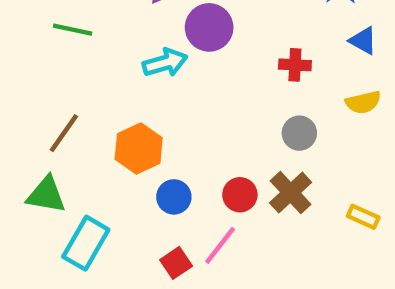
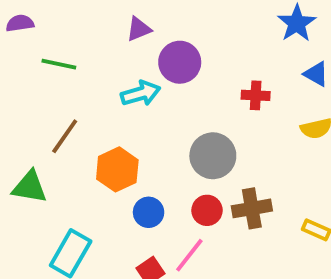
brown line: (64, 133) -> (65, 136), moved
gray circle: (299, 133) -> (213, 156), moved, size x1.5
brown cross: (291, 193) -> (252, 208), turned 33
green triangle: (46, 195) -> (30, 187), moved

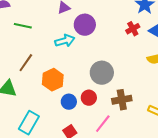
red cross: (256, 95) -> (133, 29), moved, turned -32
red circle: (207, 210) -> (89, 98), moved
pink line: (189, 255) -> (103, 124), moved

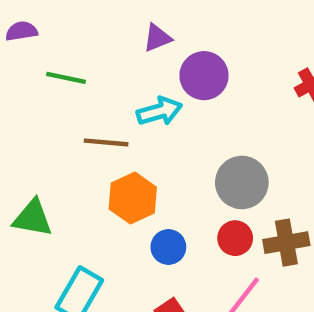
brown line: (26, 63) -> (106, 142), moved, turned 60
red circle: (89, 98) -> (235, 238), moved

